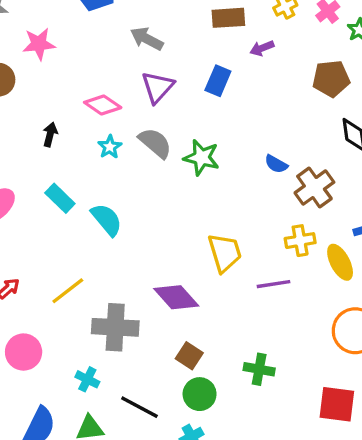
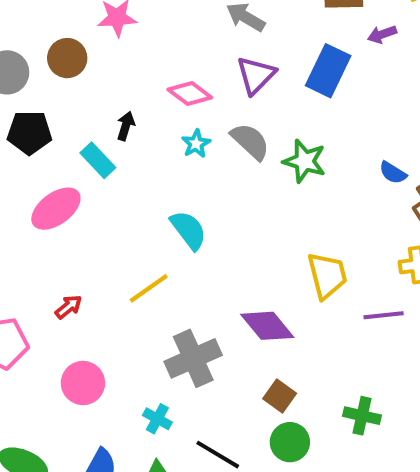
blue rectangle: (218, 81) -> (328, 71), size x1.4
cyan rectangle: (60, 198) -> (98, 160), moved
yellow line: (68, 291) -> (149, 288), moved
gray cross: (115, 327) -> (193, 358), turned -30

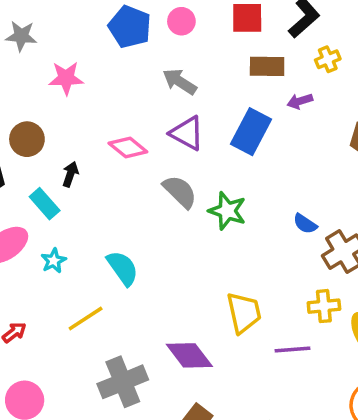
brown circle: (67, 58) -> (27, 139), moved
purple triangle: (256, 75) -> (187, 133), turned -48
cyan star: (196, 144) -> (54, 261), moved

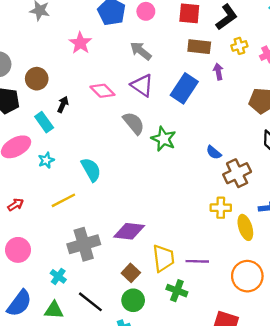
pink star: (66, 78) -> (80, 43), moved, turned 30
purple arrow: (300, 101) -> (218, 72), turned 91
yellow trapezoid: (244, 313) -> (163, 258), moved
purple line: (292, 350) -> (197, 261), moved
purple diamond: (189, 355) -> (129, 231), turned -52

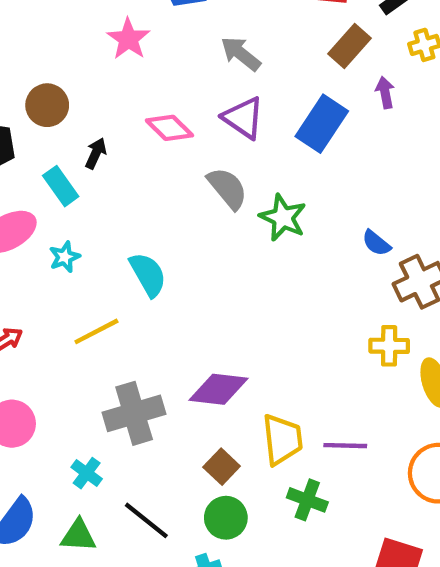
brown rectangle: (199, 47) -> (349, 46), turned -55

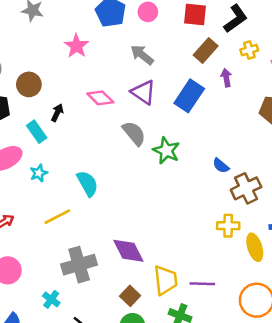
purple diamond: (219, 389) -> (128, 251), turned 56

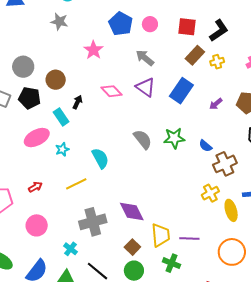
yellow cross: (249, 50) -> (217, 62), moved
purple arrow: (226, 78) -> (216, 104), moved, turned -120
gray semicircle: (134, 133) -> (143, 139), moved
green star: (166, 151) -> (174, 138), moved, turned -30
yellow cross: (228, 226) -> (210, 193), turned -30

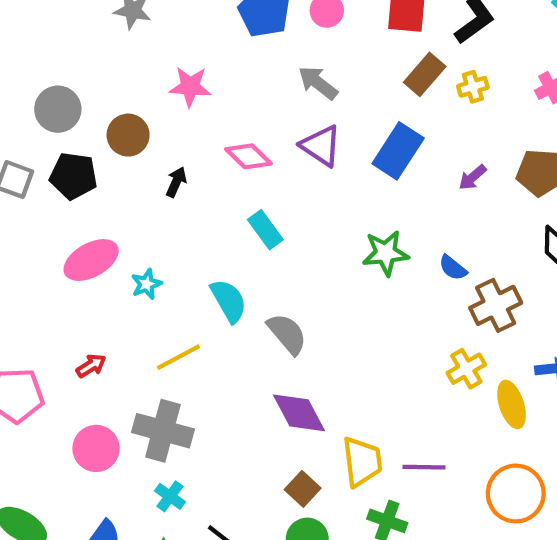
pink star: (93, 50) -> (190, 87), moved, turned -30
cyan rectangle: (61, 117) -> (265, 230), moved
gray semicircle: (143, 139) -> (287, 334), moved
gray cross: (93, 222) -> (163, 431), moved, turned 32

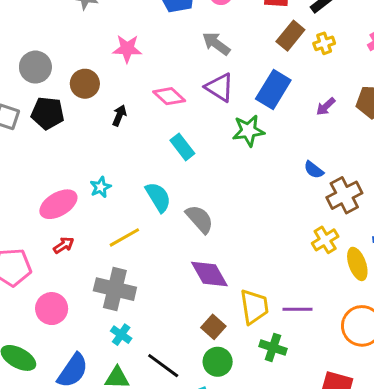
green star: (386, 253) -> (248, 131), moved
pink ellipse: (91, 260) -> (58, 204), moved
pink circle: (96, 448) -> (52, 309), moved

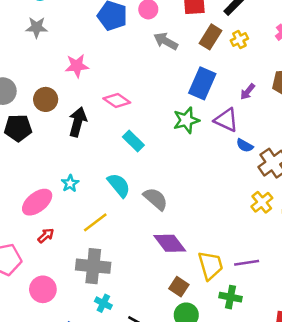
gray arrow: (216, 44) -> (166, 41), moved
purple triangle: (220, 87) -> (226, 120), moved
black arrow: (119, 115) -> (78, 122), size x1.6

